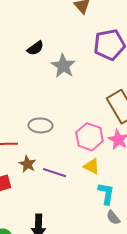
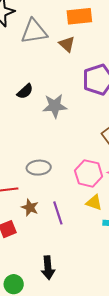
gray star: (63, 66) -> (55, 106), turned -30
purple line: (54, 173) -> (58, 213), turned 60

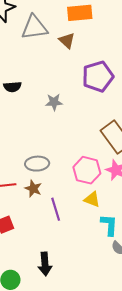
black semicircle: (25, 91) -> (12, 87), moved, turned 36
gray star: (55, 106) -> (54, 102), size x0.7
brown star: (30, 207) -> (33, 189), moved

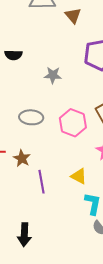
gray ellipse: (37, 164) -> (31, 117), moved
pink hexagon: (87, 170) -> (73, 123), moved

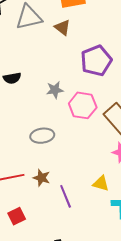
pink hexagon: (73, 123) -> (83, 105), moved

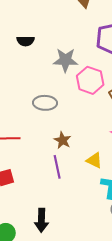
gray star: (55, 90) -> (65, 60), size x1.4
brown star: (42, 178) -> (63, 140), moved

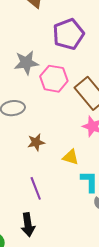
brown star: (63, 140) -> (36, 142), turned -30
purple line: (57, 167) -> (36, 188), moved

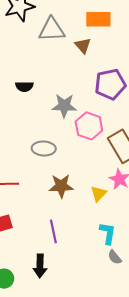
brown star: (36, 142) -> (61, 186), size x1.4
yellow triangle: (71, 157) -> (99, 194), moved, turned 48

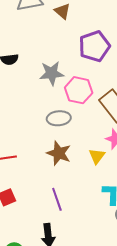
gray ellipse: (44, 148) -> (59, 118), moved
brown star: (61, 186) -> (59, 153), turned 30

